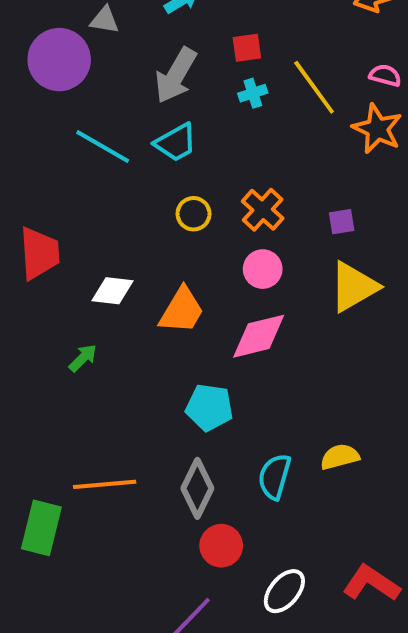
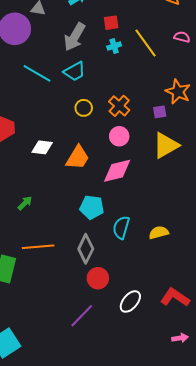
orange star: (377, 129) -> (178, 92), moved
green arrow: (83, 358) -> (25, 203), moved
cyan semicircle: (275, 477) -> (121, 227), moved

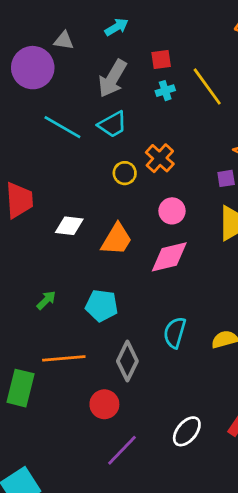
orange cross: (119, 106) -> (160, 158), moved
cyan pentagon: (92, 207) -> (102, 306), moved
red circle: (98, 278) -> (104, 404), moved

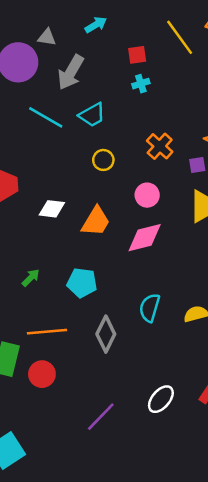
gray arrow: (112, 78) -> (71, 72), moved
yellow line: (207, 87) -> (180, 37), moved
orange cross: (160, 158) -> (160, 146), moved
red circle: (104, 404) -> (42, 374), moved

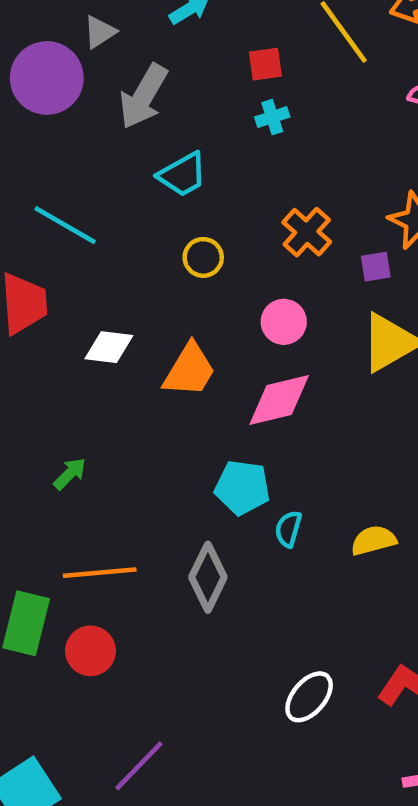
gray triangle: (47, 37) -> (100, 32), turned -42
cyan line: (46, 117) -> (65, 225), moved
cyan pentagon: (82, 283) -> (242, 487), moved
cyan semicircle: (150, 308) -> (288, 529), size x0.7
purple line: (101, 417) -> (139, 766), moved

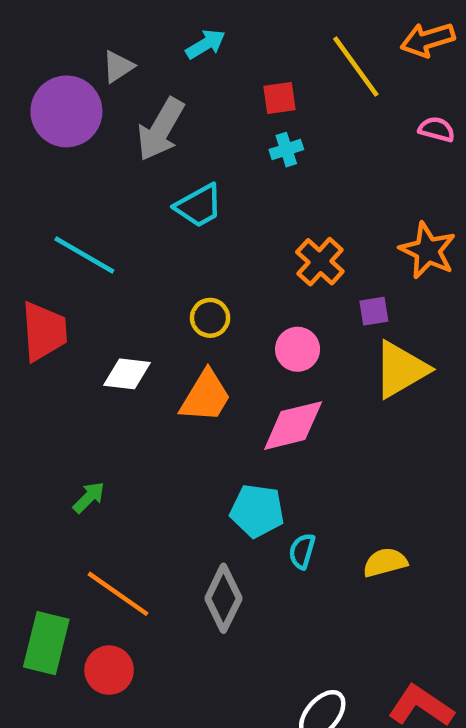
yellow circle: (203, 257) -> (210, 318), moved
purple square: (376, 267) -> (374, 311), moved
orange line: (100, 573) -> (118, 594), turned 40

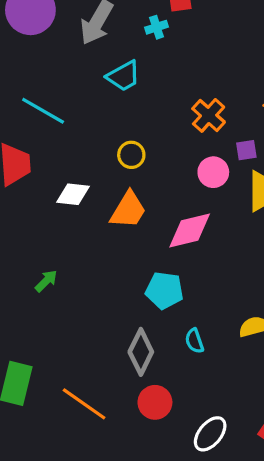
cyan cross: (286, 150) -> (157, 27), moved
pink circle: (298, 349) -> (213, 172), moved
cyan semicircle: (302, 551) -> (194, 341), moved, turned -35
orange line: (118, 594) -> (84, 404), moved
red circle: (109, 670) -> (155, 402), moved

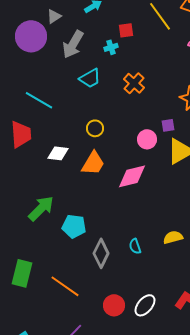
orange cross: (209, 115) -> (134, 83), moved
green arrow: (46, 281) -> (41, 208), size x1.8
cyan pentagon: (164, 290) -> (74, 226), moved
red circle: (155, 402) -> (114, 305), moved

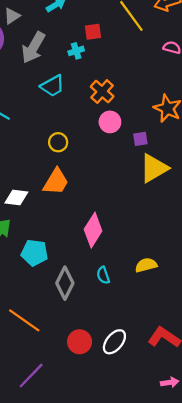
pink circle: (147, 139) -> (110, 122), moved
white diamond: (58, 153) -> (16, 197), moved
pink diamond: (132, 176) -> (93, 230), moved, turned -44

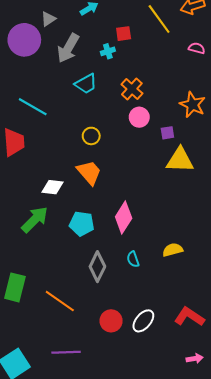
yellow triangle: (154, 168) -> (180, 160), turned 32
orange trapezoid: (56, 182) -> (89, 173), turned -72
cyan pentagon: (34, 253) -> (82, 224), moved
purple line: (31, 376) -> (66, 352), turned 44

